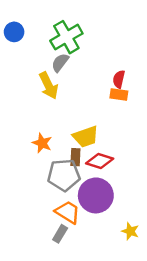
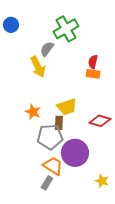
green cross: (66, 37) -> (66, 29), moved
red diamond: (100, 161) -> (100, 121), moved

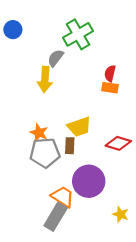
yellow arrow: (38, 67) -> (45, 79), turned 30
gray pentagon: (50, 137) -> (45, 153), moved
gray rectangle: (47, 183) -> (56, 217), size x1.6

